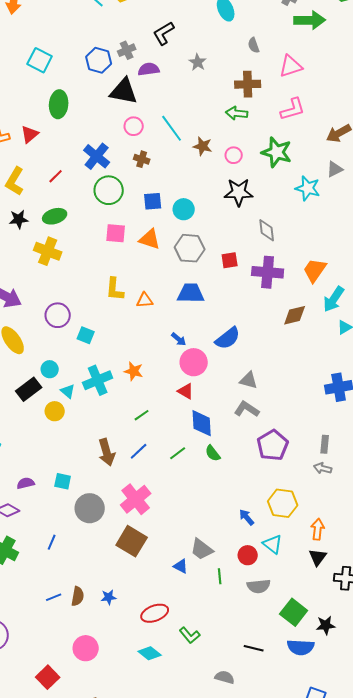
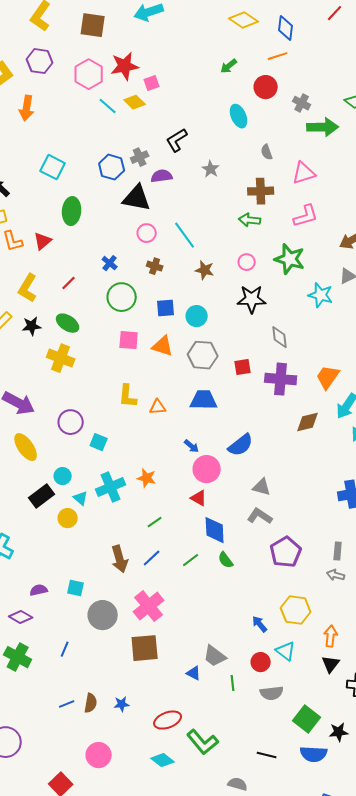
brown star: (203, 146) -> (205, 270), moved
blue cross: (97, 156) -> (110, 263), size x0.6
green ellipse: (55, 216) -> (68, 323), turned 50
brown square: (132, 541) -> (145, 648), turned -36
green L-shape: (190, 635) -> (203, 742), size x1.5

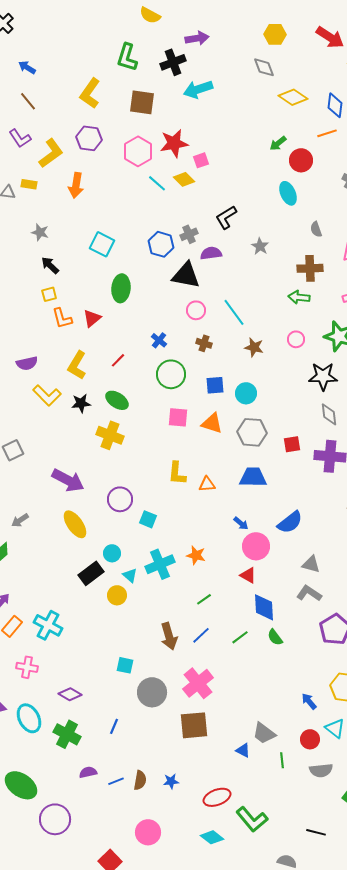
red circle: (266, 87) -> (301, 160), moved
black star: (252, 299) -> (323, 376), moved
purple semicircle: (39, 590) -> (88, 772), moved

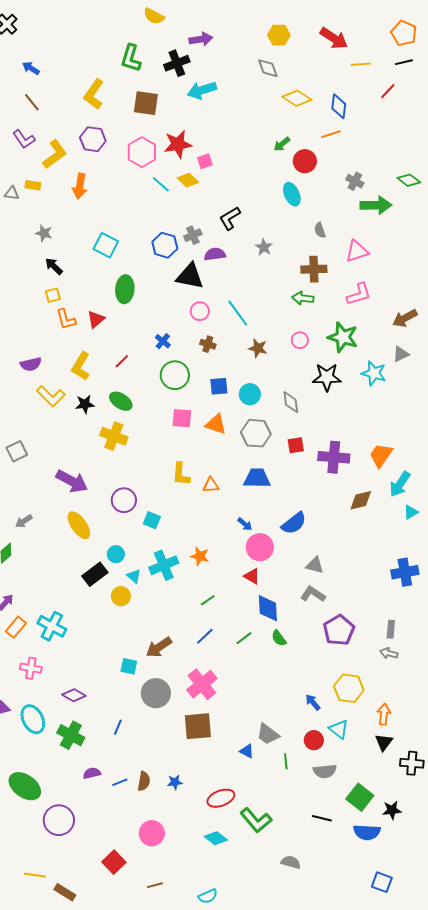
gray diamond: (329, 414) -> (291, 402), moved
brown arrow: (169, 636) -> (159, 647), moved, turned 72
black line: (316, 832) -> (322, 818), moved

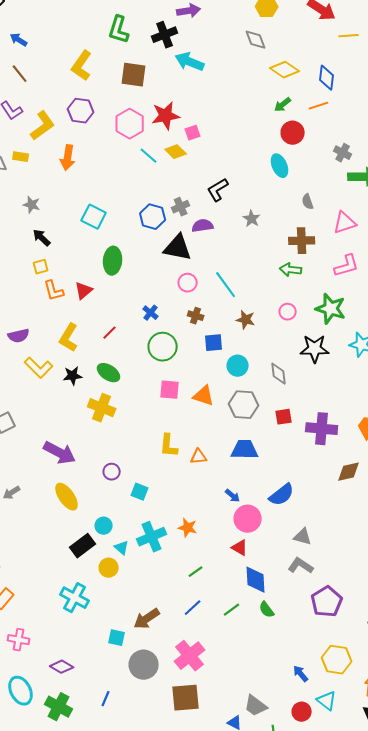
cyan arrow: (202, 90) -> (190, 62), turned 40
green arrow: (282, 144) -> (283, 105), moved
blue square: (219, 386) -> (214, 343), moved
purple circle: (124, 500) -> (112, 472), size x0.7
cyan cross: (52, 626) -> (75, 598), moved

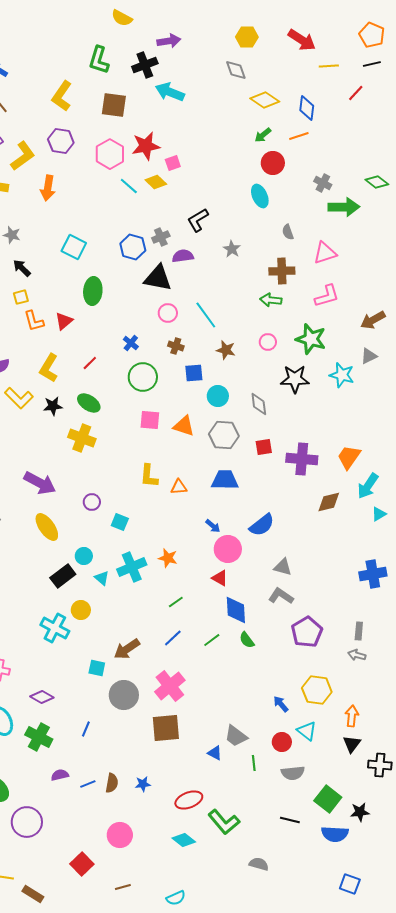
yellow circle: (109, 568) -> (81, 610), moved

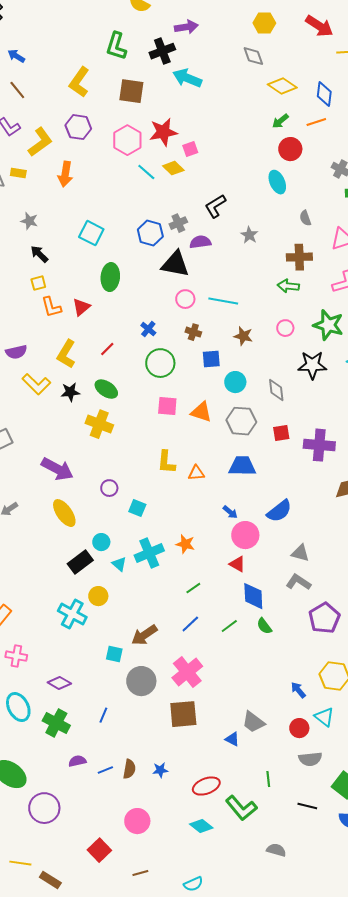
cyan line: (206, 315) -> (223, 301), turned -44
green line: (254, 763) -> (268, 779), moved

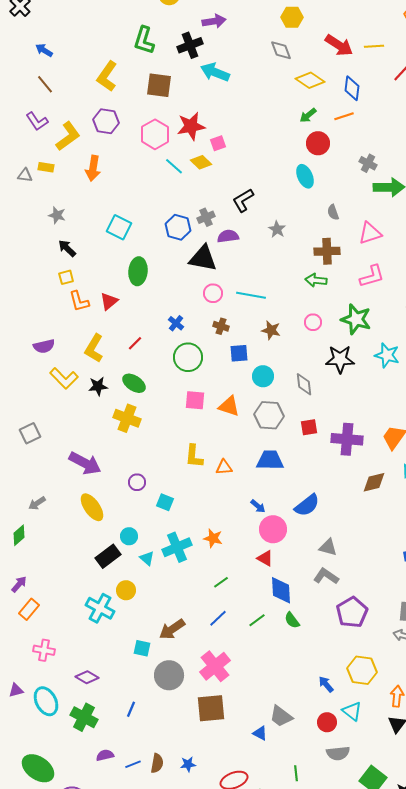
red arrow: (319, 26) -> (339, 45), moved

